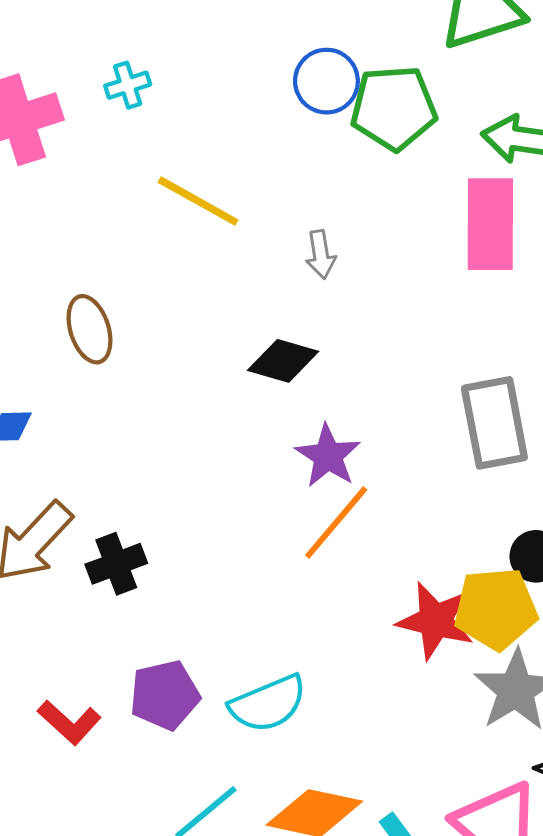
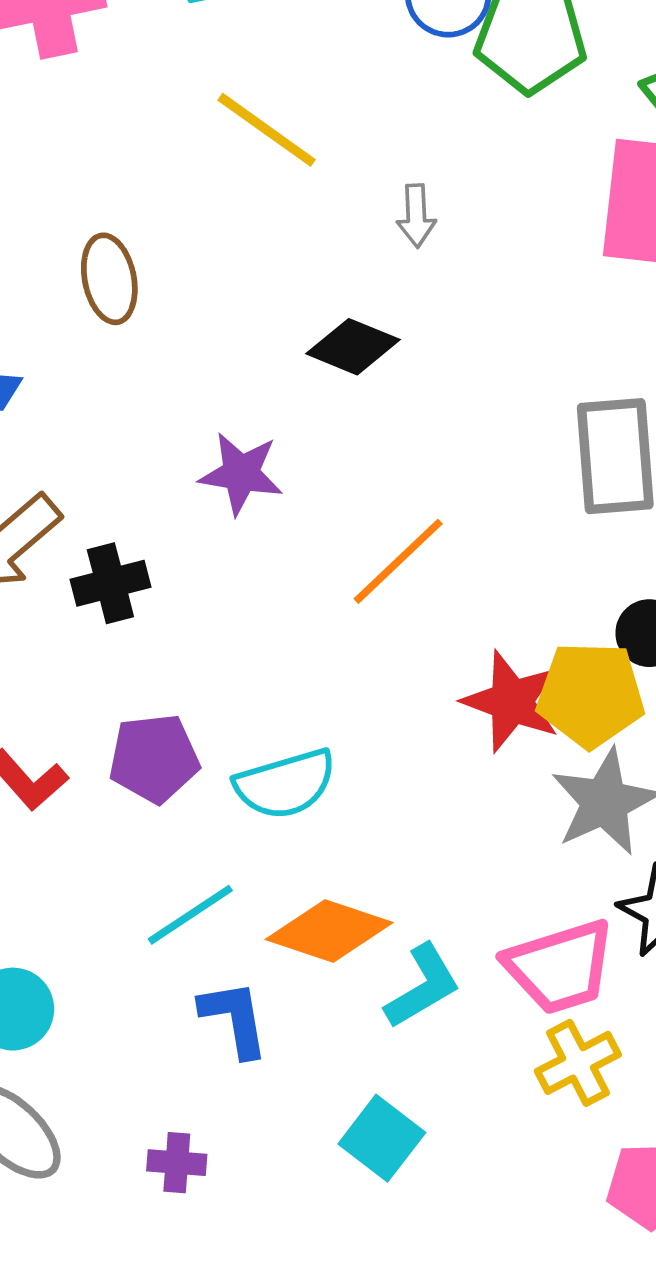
purple star: (328, 456) -> (241, 474), moved, turned -30

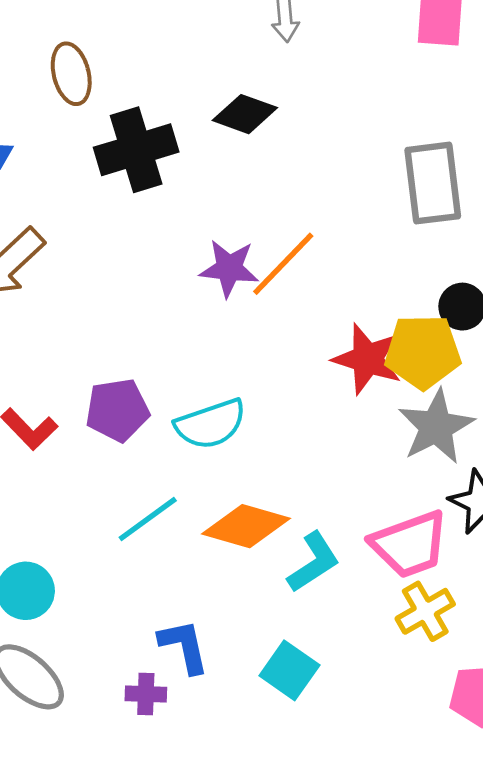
purple star: (241, 474) -> (229, 268), moved
black cross: (110, 583) -> (136, 150), moved, size x1.5
blue L-shape: (234, 1018) -> (184, 646), moved

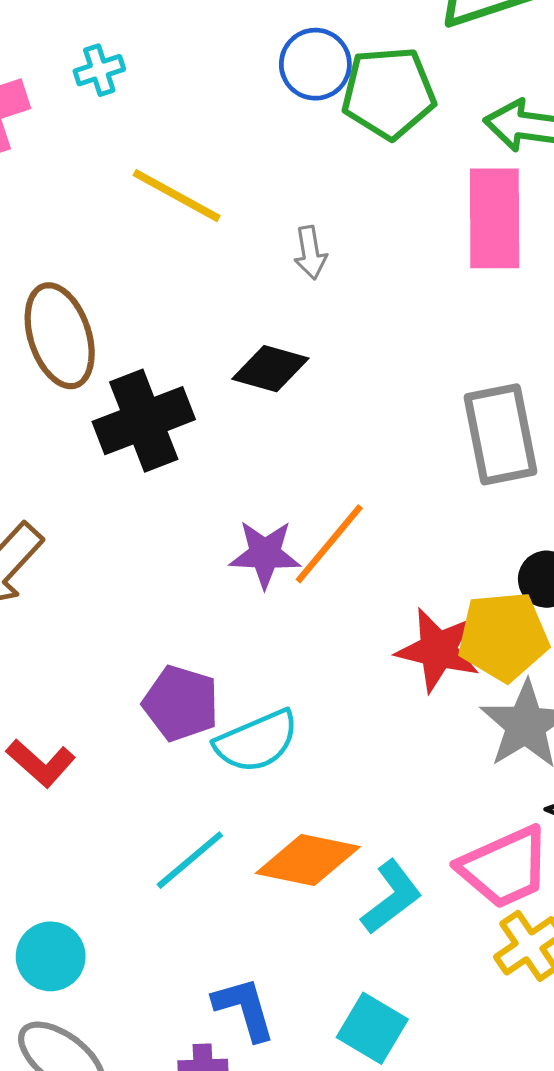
brown ellipse: (71, 74) -> (60, 336), size x1.4
purple pentagon: (117, 410) -> (181, 703), moved, turned 30

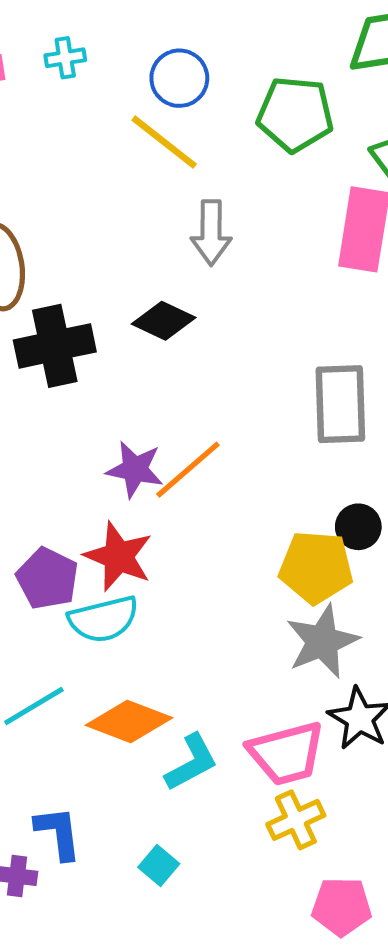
blue circle: (315, 64) -> (179, 78), moved
yellow line: (177, 196) -> (164, 142), moved
gray arrow: (310, 253) -> (211, 233), size x1.5
red star: (438, 650) -> (118, 557), moved
cyan square: (372, 1028) -> (159, 866), size x0.7

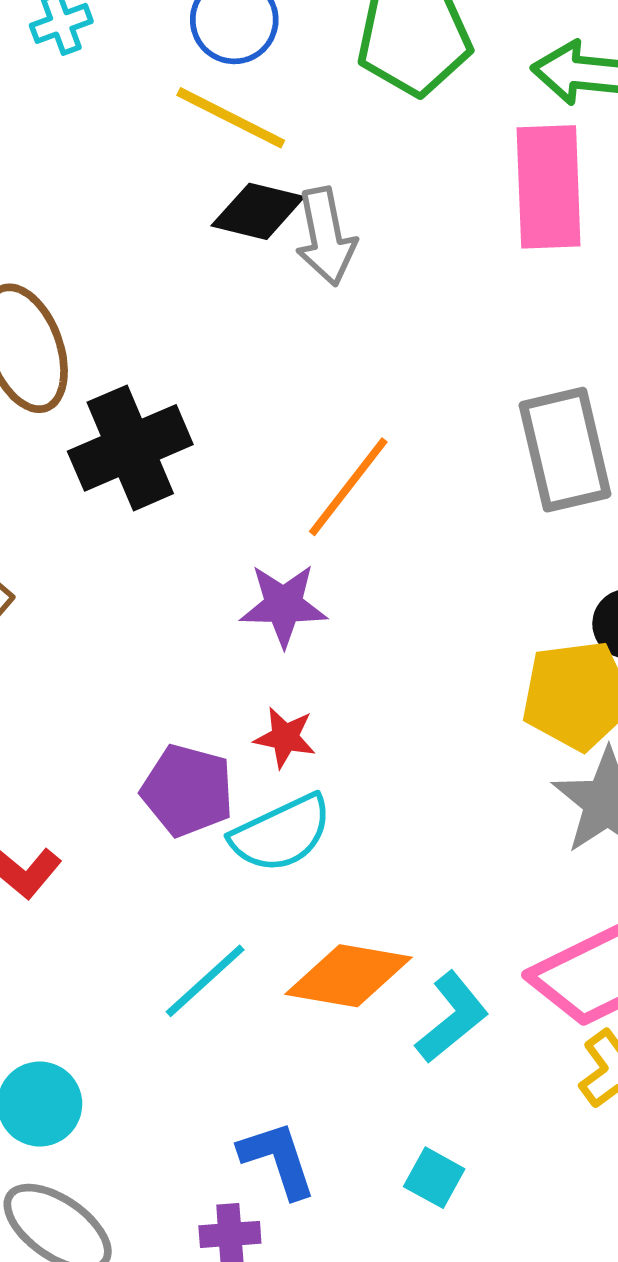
black diamond: (164, 321) -> (258, 211), moved
orange line: (188, 470) -> (348, 487), moved
red star: (118, 557) -> (285, 737), size x0.6

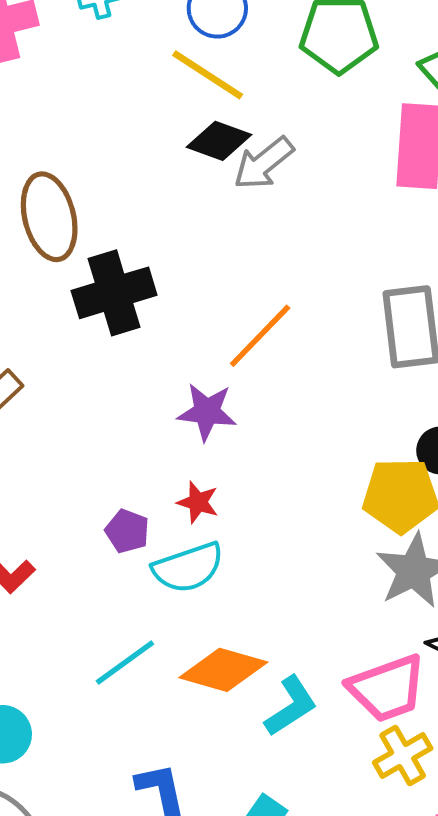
gray arrow: (326, 237) -> (264, 163), turned 56
purple pentagon: (187, 790) -> (127, 531), size x0.7

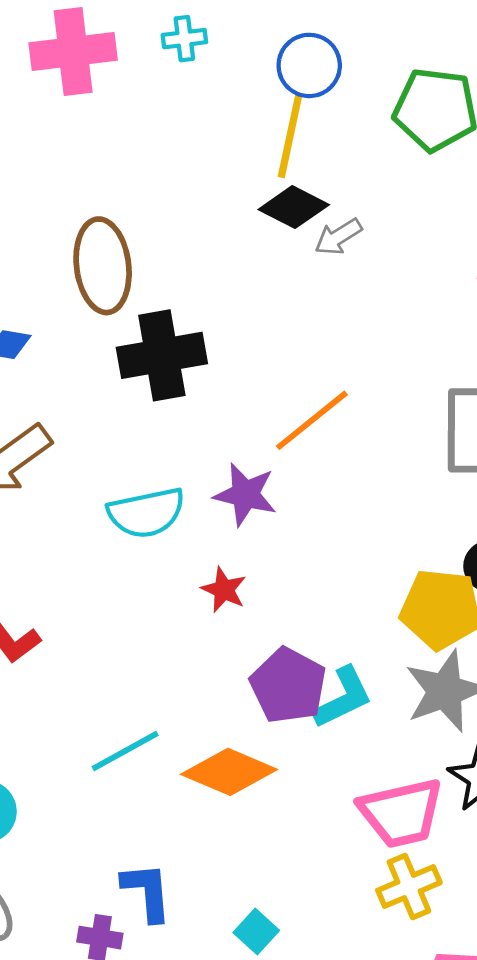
yellow line: (208, 75) -> (290, 135), turned 62
gray arrow: (264, 163) -> (338, 237), size x0.7
purple pentagon: (127, 531) -> (288, 686), moved, size x1.6
cyan semicircle: (188, 568) -> (146, 513), moved
cyan L-shape: (291, 706) -> (343, 698), moved

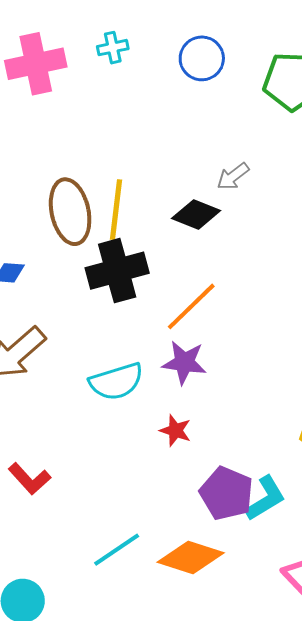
yellow line: (290, 135) -> (116, 210), moved
black diamond: (294, 207) -> (196, 214), moved
orange line: (312, 420) -> (191, 306), moved

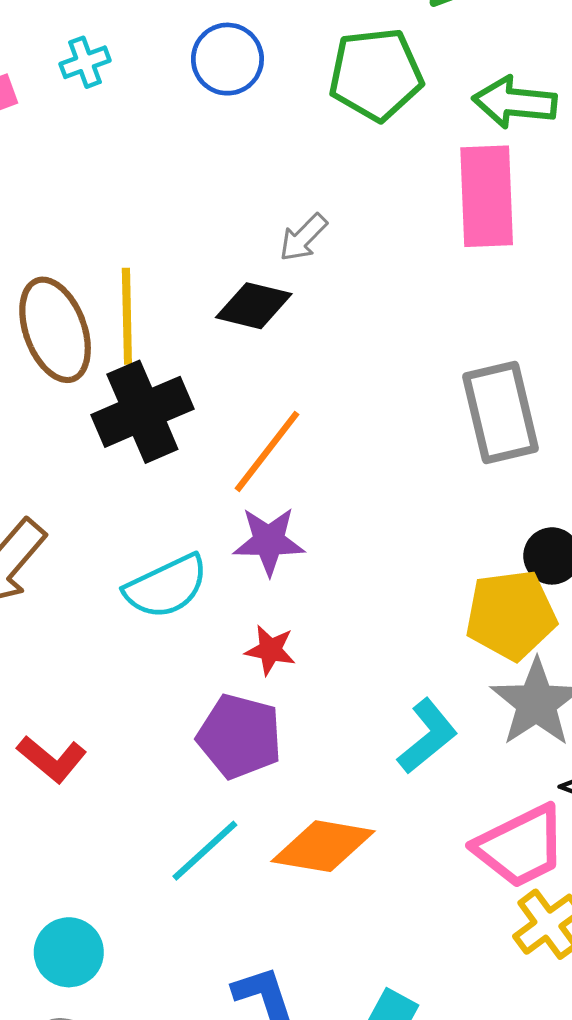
purple pentagon: (227, 493) -> (240, 736), moved

